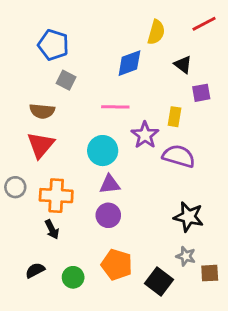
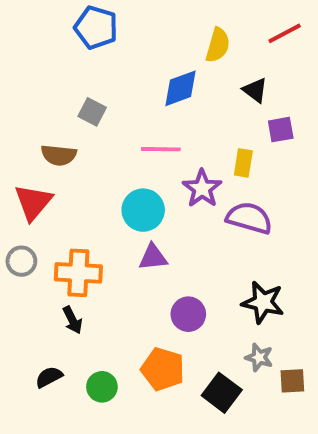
blue pentagon: (53, 45) -> (96, 27), moved
red triangle: (41, 145) -> (33, 202), moved
purple circle: (108, 215) -> (188, 314), moved

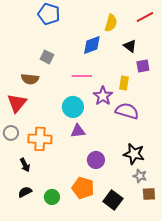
black arrow: (72, 320) -> (25, 165), moved
gray star: (259, 357) -> (140, 176), moved

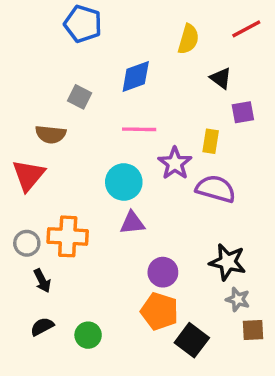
blue diamond: (92, 45) -> (136, 77), moved
gray circle: (11, 133) -> (27, 243), moved
orange pentagon: (83, 188) -> (160, 311), moved

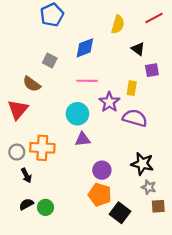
blue pentagon: (83, 24) -> (52, 15), turned 30
brown semicircle: (51, 134) -> (32, 84), turned 30
green circle: (88, 335) -> (46, 207), moved

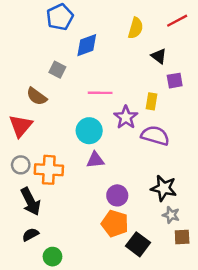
blue diamond: (85, 48) -> (87, 45), moved
gray circle: (17, 152) -> (21, 165), moved
black arrow: (26, 175) -> (30, 202), size x1.6
green circle: (46, 207) -> (52, 257), moved

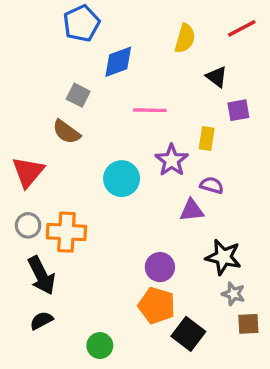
pink line: (100, 93) -> (150, 110), moved
brown semicircle: (37, 96) -> (66, 132), moved
purple semicircle: (155, 136) -> (212, 185), size x0.6
purple triangle: (95, 160) -> (192, 210), moved
green circle: (52, 257) -> (100, 346), moved

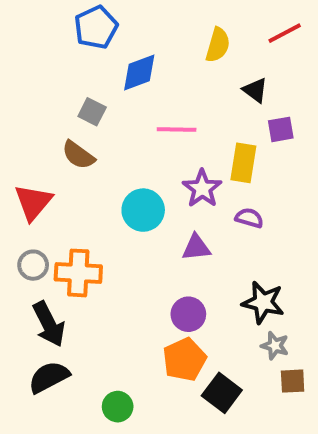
yellow rectangle: (207, 139) -> (243, 163), size x1.4
purple triangle: (192, 210) -> (196, 247), moved
orange pentagon: (157, 305) -> (184, 359), turned 30
black semicircle: (41, 320) -> (49, 377), size x1.5

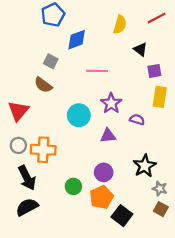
yellow rectangle: (243, 163) -> (160, 97), moved
black star: (263, 302) -> (145, 166), turned 30
gray star: (275, 346) -> (160, 189), moved
brown square: (293, 381) -> (161, 209), turned 32
green circle: (118, 407) -> (73, 186), moved

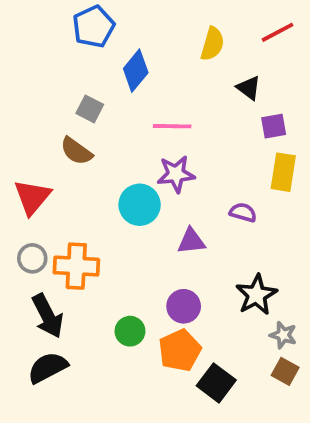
blue diamond: (77, 40) -> (136, 71), turned -30
purple star: (111, 103) -> (176, 174), moved, turned 30

